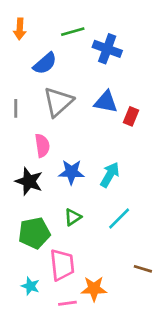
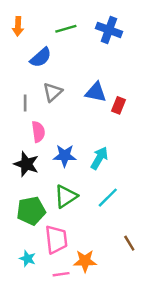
blue cross: (107, 49) -> (109, 30), moved
gray triangle: (58, 102) -> (53, 92), size x0.7
gray line: (16, 108) -> (25, 103), moved
green triangle: (73, 217) -> (66, 196), size x1.5
brown line: (143, 269) -> (129, 243), turned 42

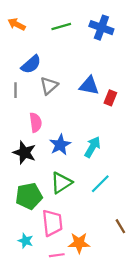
orange arrow: (18, 26) -> (17, 24), turned 114
blue semicircle: (41, 57) -> (31, 64), moved
gray line: (25, 103) -> (15, 90), moved
blue star: (65, 156) -> (60, 145), turned -30

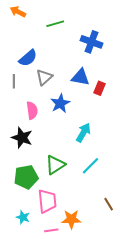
orange arrow: (17, 24) -> (18, 12), moved
blue cross: (101, 28) -> (92, 42), moved
blue star: (60, 145) -> (60, 103), moved

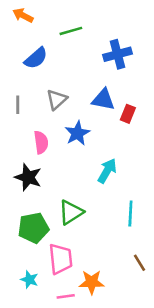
blue cross: (92, 42) -> (117, 54), turned -35
blue semicircle: (28, 58) -> (36, 58), moved
cyan line: (90, 166) -> (130, 214), moved, turned -42

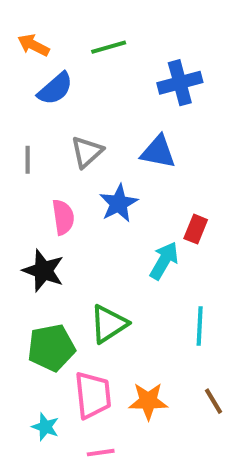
orange arrow: (23, 15) -> (33, 45), moved
red rectangle: (128, 114) -> (196, 229), moved
orange star: (92, 282) -> (148, 401), moved

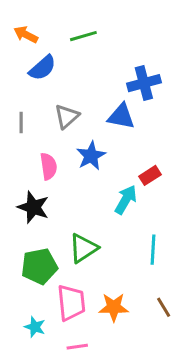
blue cross: (180, 83) -> (144, 83), moved
red rectangle: (196, 229) -> (150, 175), turned 35

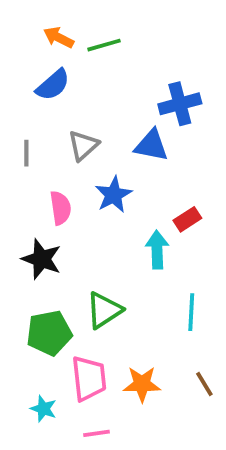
orange arrow: (26, 35) -> (59, 37), moved
cyan arrow: (126, 200) -> (157, 250), turned -32

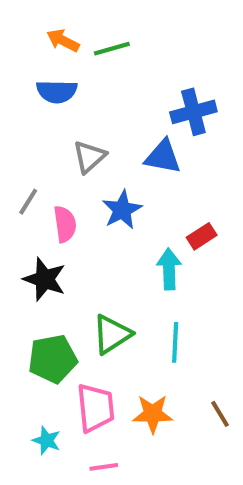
blue semicircle: (53, 85) -> (57, 91), turned 42
gray line: (26, 153) -> (28, 202), moved, turned 32
cyan line: (191, 312) -> (175, 342), moved

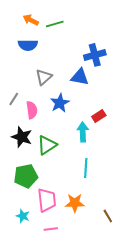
green triangle: (112, 334) -> (47, 145), moved
brown line: (220, 414) -> (108, 216), moved

